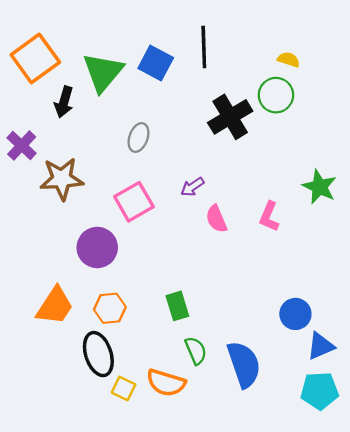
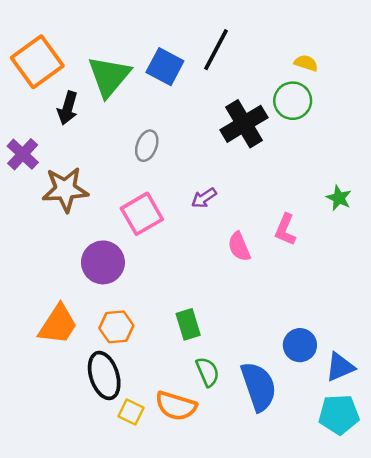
black line: (204, 47) -> (216, 50), turned 30
green star: (320, 187) -> (339, 198), size x0.7
pink semicircle: (216, 219) -> (239, 247), moved
blue circle: (295, 314) -> (300, 345), moved

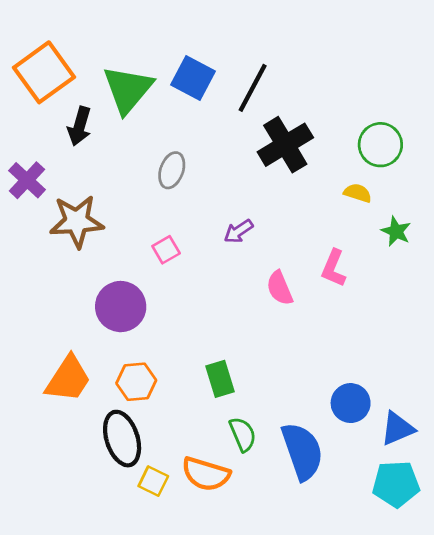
black line: (216, 50) -> (253, 88), moved
yellow semicircle: (306, 63) -> (358, 193), moved
green circle: (293, 101) -> (380, 145), moved
pink square: (142, 214) -> (166, 250), size x0.6

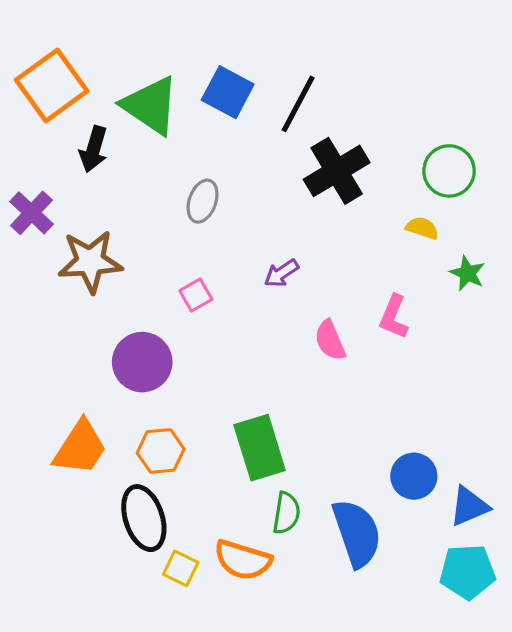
green triangle: (128, 89) -> (151, 106), turned -36
green rectangle: (220, 379) -> (260, 448), size x1.5
green semicircle: (243, 434) -> (286, 513), turned 32

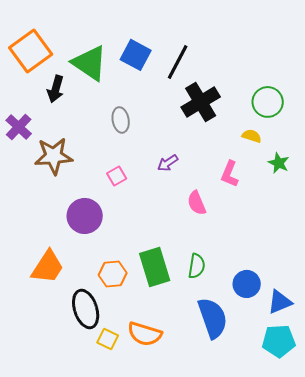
gray ellipse: (203, 201) -> (121, 120), turned -30
pink L-shape: (394, 317) -> (230, 174), moved
orange hexagon: (161, 451) -> (113, 274), moved
green semicircle: (286, 513) -> (197, 266), moved

